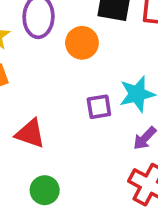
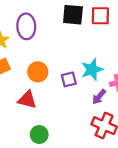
orange circle: (82, 43) -> (38, 72), moved

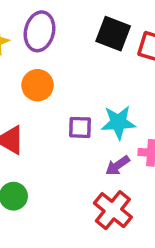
orange circle: (38, 72) -> (38, 85), moved

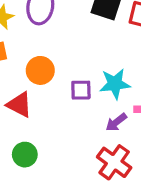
orange circle: (38, 85) -> (40, 70), moved

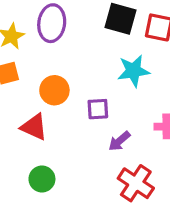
cyan star: (115, 84) -> (133, 71), moved
purple arrow: (116, 122) -> (119, 141), moved

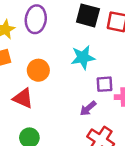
cyan star: (133, 71) -> (83, 57), moved
purple square: (98, 109) -> (105, 84), moved

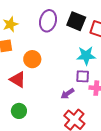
purple ellipse: (36, 19) -> (48, 21), moved
cyan star: (83, 57) -> (86, 56), moved

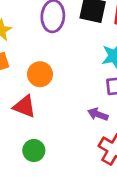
purple arrow: (67, 94) -> (98, 114), turned 64

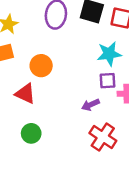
purple arrow: (98, 114) -> (90, 105), turned -48

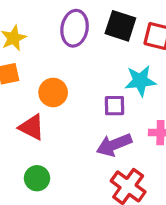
purple square: (107, 81) -> (114, 106), moved
purple arrow: (90, 105) -> (114, 145), size x1.5

